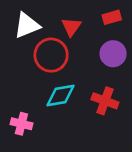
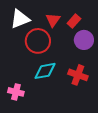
red rectangle: (112, 17) -> (74, 21), moved, turned -32

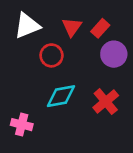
red circle: (38, 41) -> (51, 55), size x0.7
red cross: (78, 75) -> (106, 102), turned 30

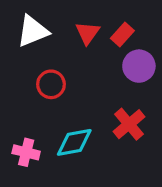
red circle: (51, 55) -> (51, 84), moved
cyan diamond: (61, 96) -> (74, 142), moved

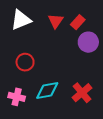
red circle: (51, 84) -> (25, 62), moved
red cross: (129, 124) -> (82, 93), moved

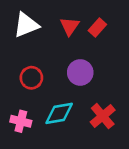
purple circle: (88, 42) -> (80, 72), moved

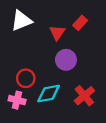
red triangle: (70, 26) -> (57, 33), moved
red circle: (31, 78) -> (26, 78), moved

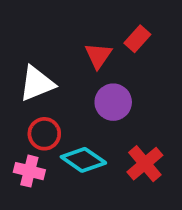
white triangle: (21, 21) -> (37, 84), moved
cyan diamond: (49, 94) -> (83, 160), turned 45

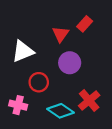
red circle: (44, 134) -> (39, 82), moved
cyan diamond: (83, 160) -> (60, 111), moved

